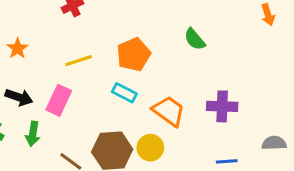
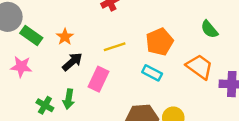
black arrow: (19, 97) -> (72, 62), moved, turned -60
orange trapezoid: (169, 111) -> (199, 67), moved
green arrow: (33, 134) -> (69, 99), moved

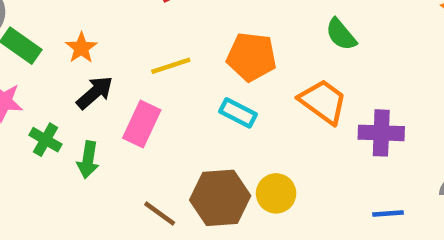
orange pentagon: (160, 42) -> (251, 57), turned 30
green cross: (45, 105) -> (45, 140), moved

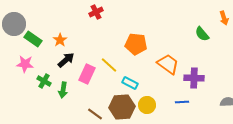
green semicircle: (341, 34) -> (202, 34), moved
yellow line: (171, 66) -> (109, 65), moved, turned 60
cyan rectangle: (238, 113) -> (130, 83), moved
blue line: (388, 214) -> (182, 102), moved

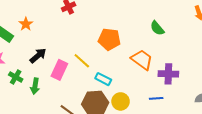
green semicircle: (202, 34) -> (157, 28), moved
orange star: (60, 40) -> (26, 24), moved

